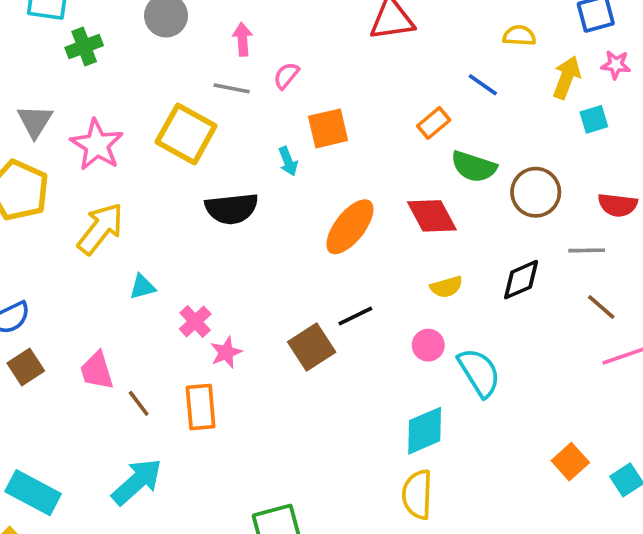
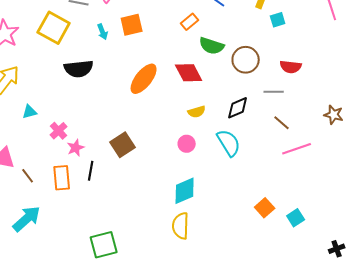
cyan arrow: (288, 161) -> (103, 32), moved
black line: (355, 316) -> (91, 171), moved, turned -54
cyan semicircle: (479, 372) -> (229, 143), moved

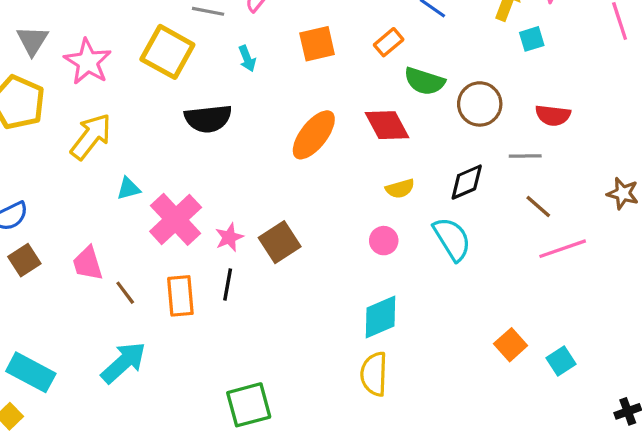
orange square: (132, 25) -> (317, 44), moved
pink cross: (59, 131) -> (176, 219), size x1.8
pink star: (76, 148) -> (229, 237), moved

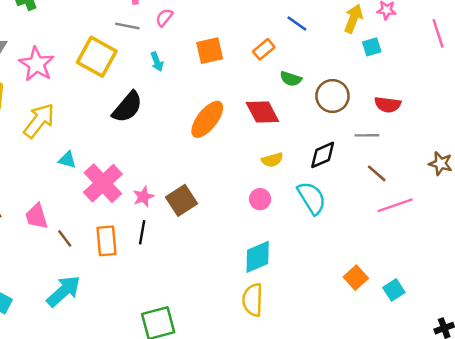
green semicircle: (424, 81) -> (291, 79), size x0.7
black semicircle: (208, 119) -> (127, 107), turned -44
cyan triangle: (128, 189) -> (67, 160), turned 30

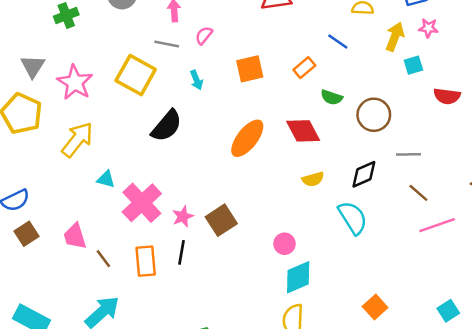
red semicircle: (388, 105) -> (447, 96), moved
pink circle: (260, 199) -> (284, 244), moved
orange square: (356, 278) -> (375, 307), moved
cyan square: (394, 290) -> (448, 311), moved

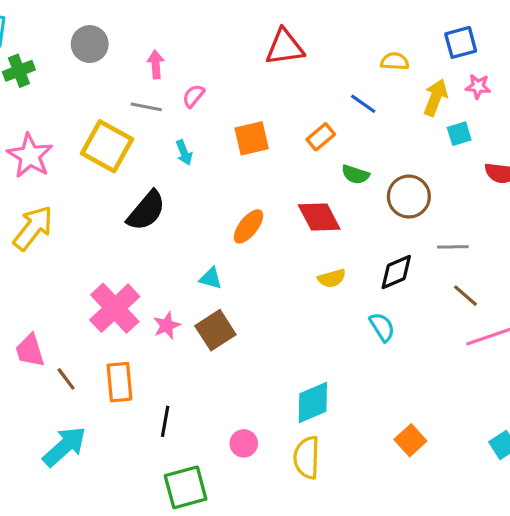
orange ellipse: (247, 138) -> (248, 226), size x0.7
cyan triangle: (106, 179) -> (211, 278), moved
cyan semicircle: (353, 218) -> (382, 327), size x0.7
pink circle: (284, 244) -> (244, 443), moved
black line: (182, 252) -> (165, 421), moved

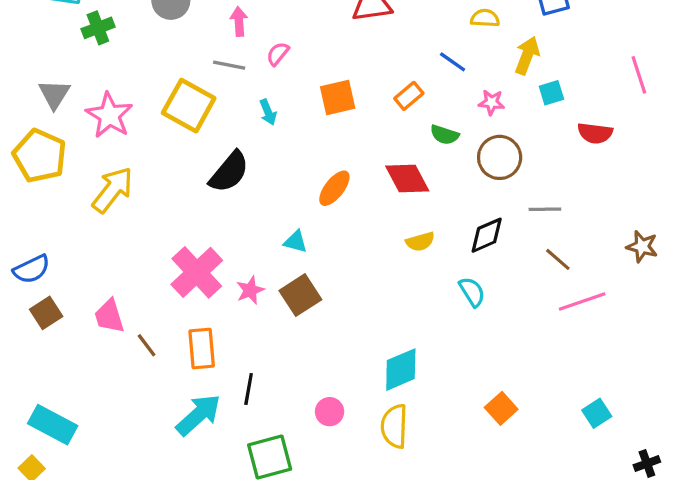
pink star: (478, 86) -> (491, 102), moved
cyan arrow: (65, 447) -> (198, 415), moved

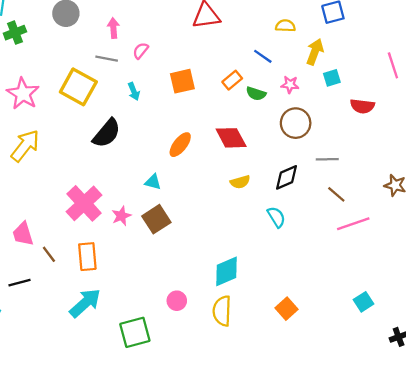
green semicircle: (445, 135) -> (256, 94), moved
black line: (249, 389) -> (20, 283), moved, turned 65
orange square: (501, 408) -> (287, 309), moved

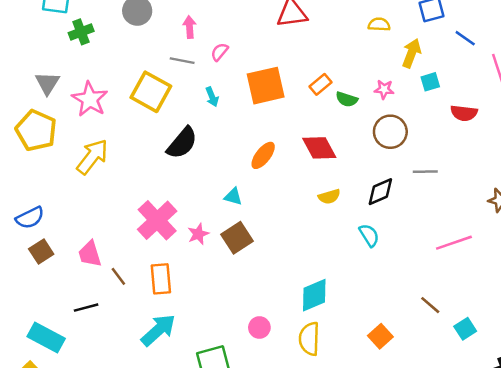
blue line: (263, 56) -> (465, 38), moved
orange square: (182, 81) -> (266, 86), size x1.4
brown line: (336, 194) -> (430, 305), moved

